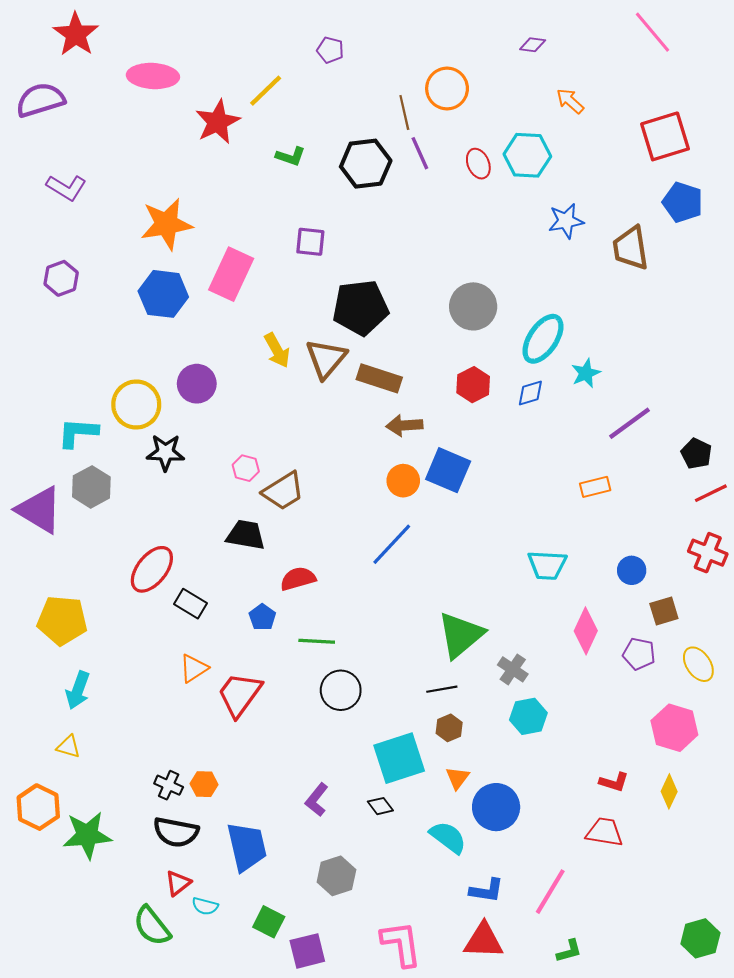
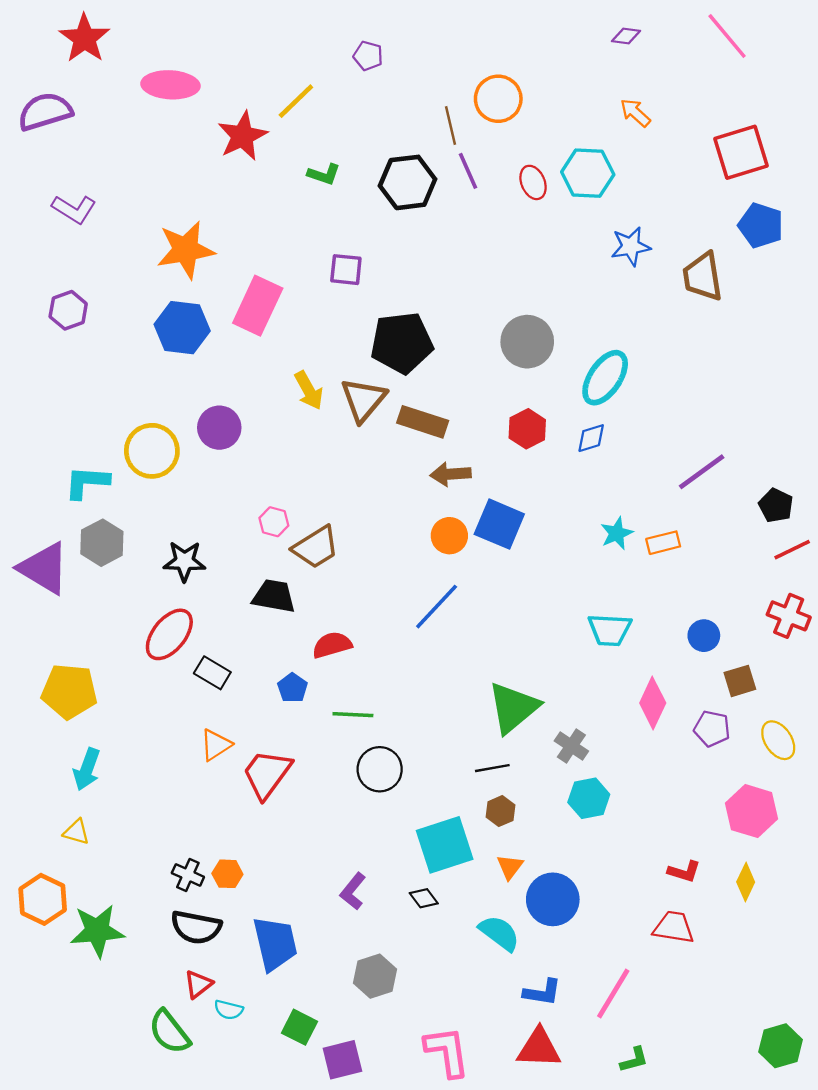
purple diamond: (533, 45) -> (626, 36), moved
cyan star: (586, 373) -> (617, 533), moved
black star: (165, 452) -> (184, 561), moved

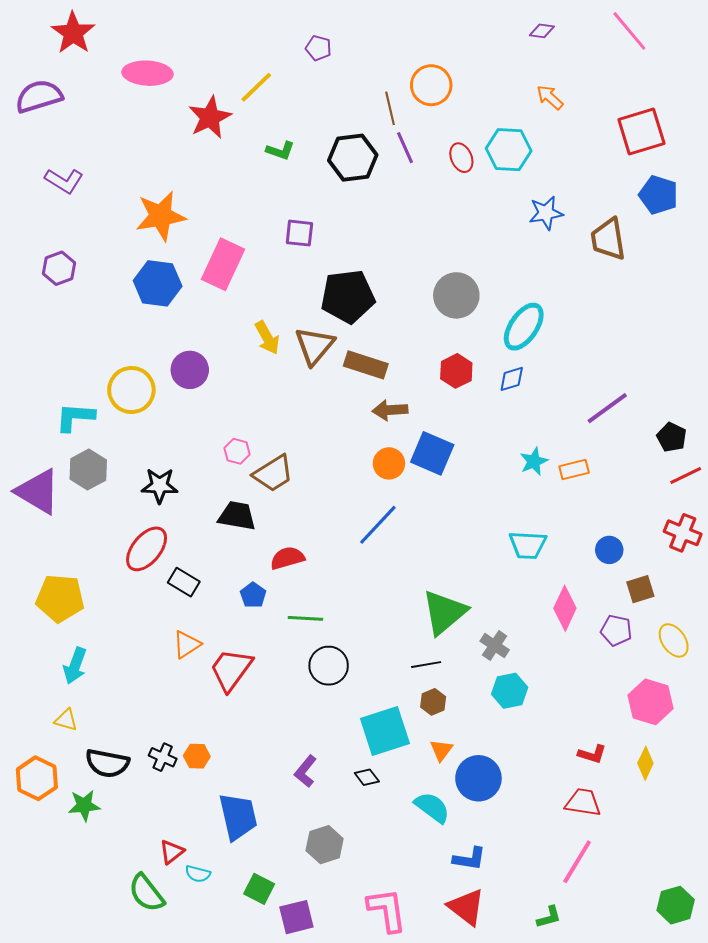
black semicircle: (196, 927) -> (107, 763), moved
green star: (97, 931) -> (84, 805), size x0.7
pink line: (613, 994) -> (577, 862), moved
red triangle: (539, 1048) -> (466, 907), turned 36

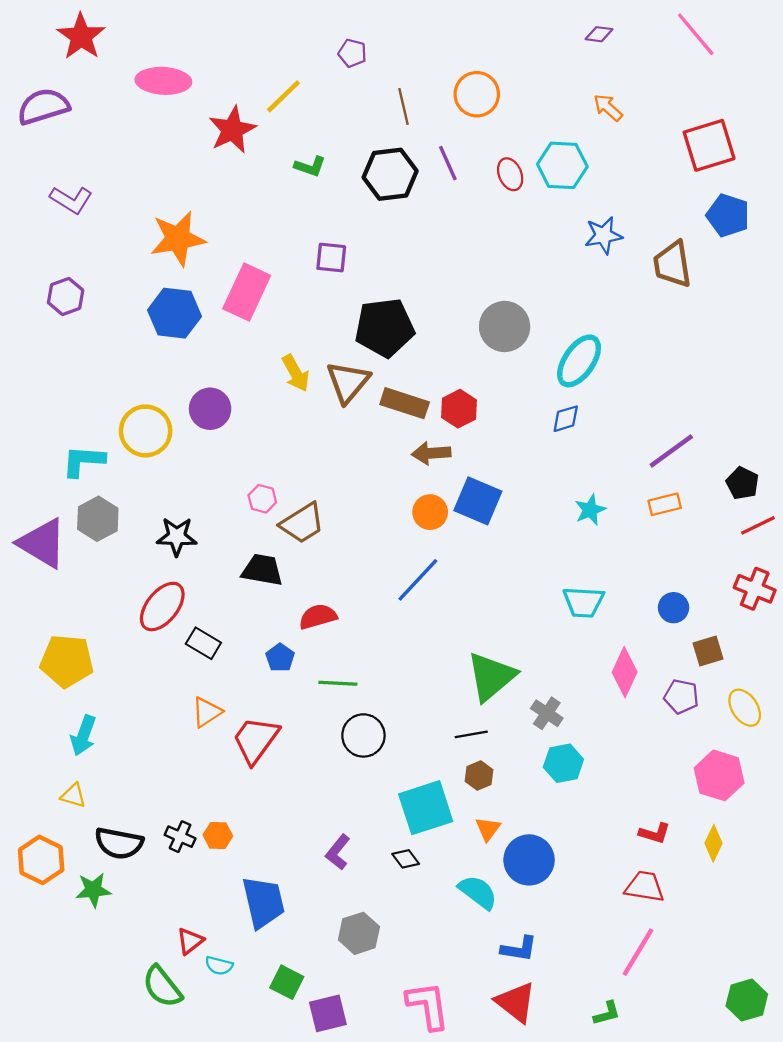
brown line: (390, 108) -> (403, 106), moved
red hexagon: (456, 371) -> (459, 409), moved
orange rectangle: (574, 469) -> (665, 504), moved

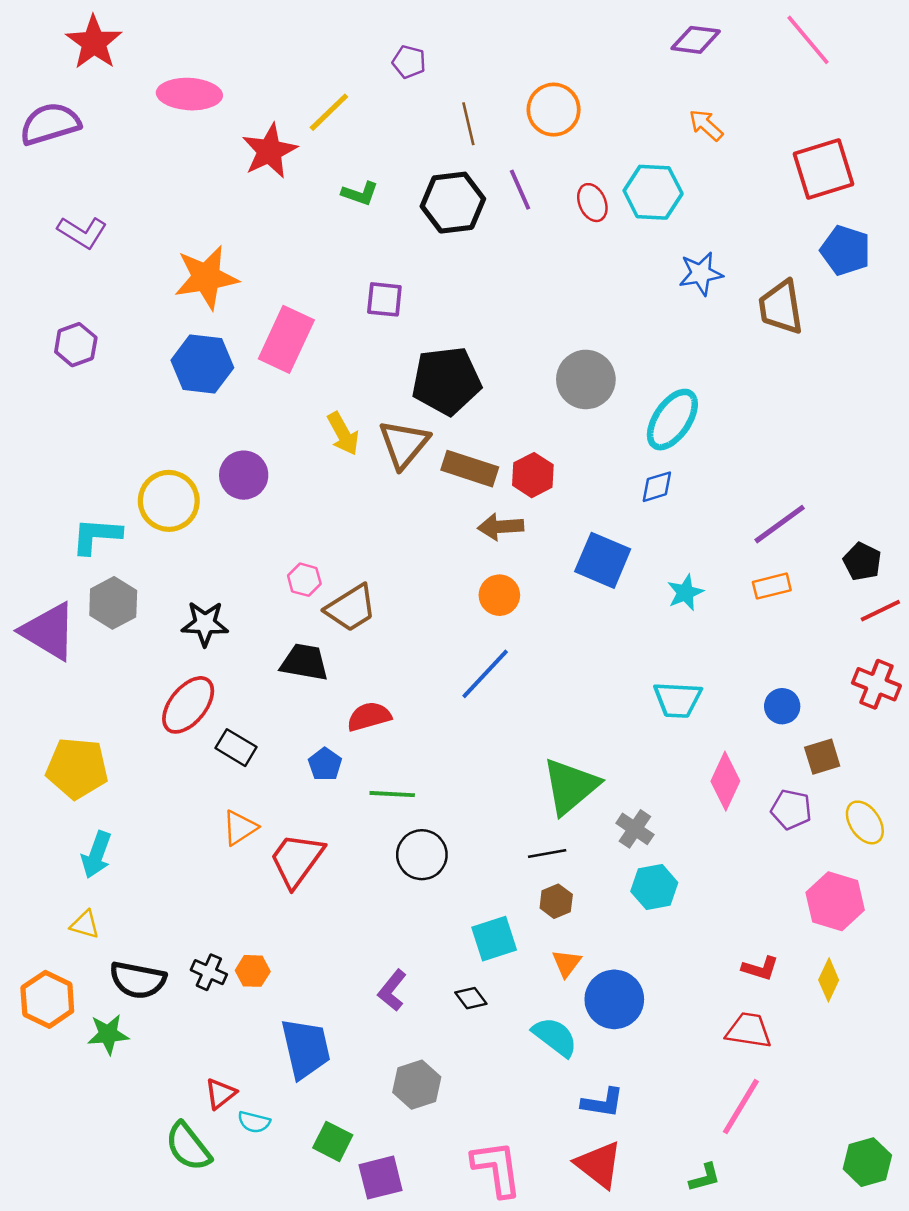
purple diamond: (599, 34) -> (696, 40), size x1.5
blue square: (478, 501) -> (603, 560), moved
cyan square: (426, 808) -> (494, 939), size x0.7

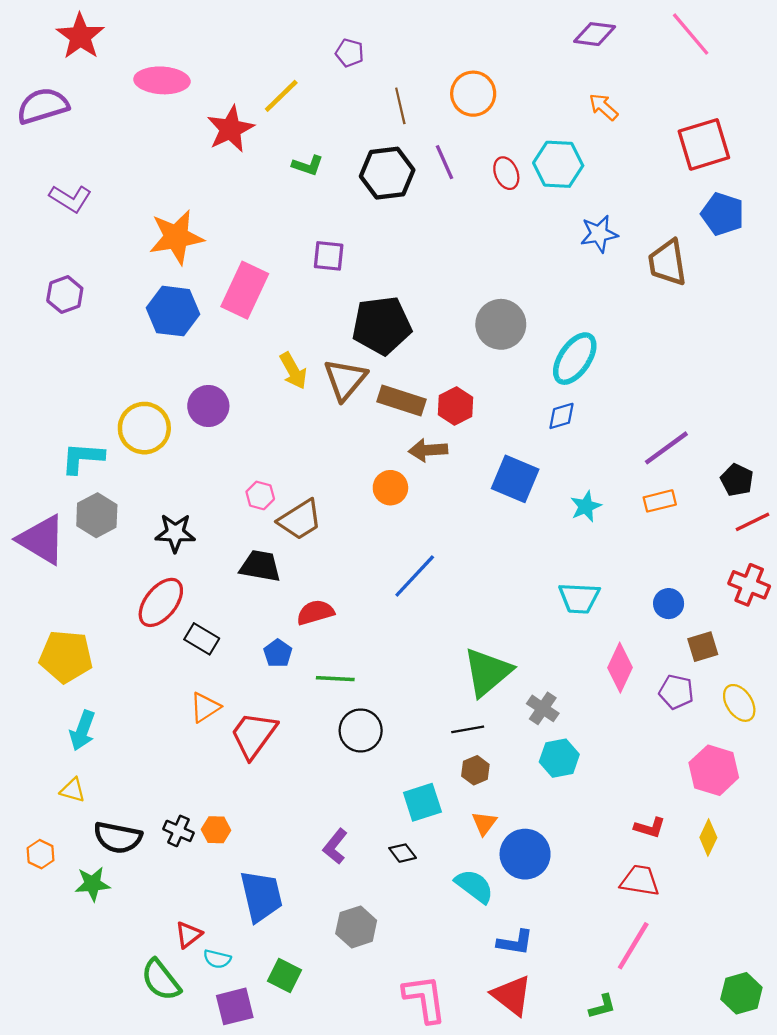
orange circle: (499, 595) -> (390, 488), moved
orange hexagon: (47, 999) -> (41, 854), size x0.6
purple square: (381, 1178) -> (235, 1006), moved

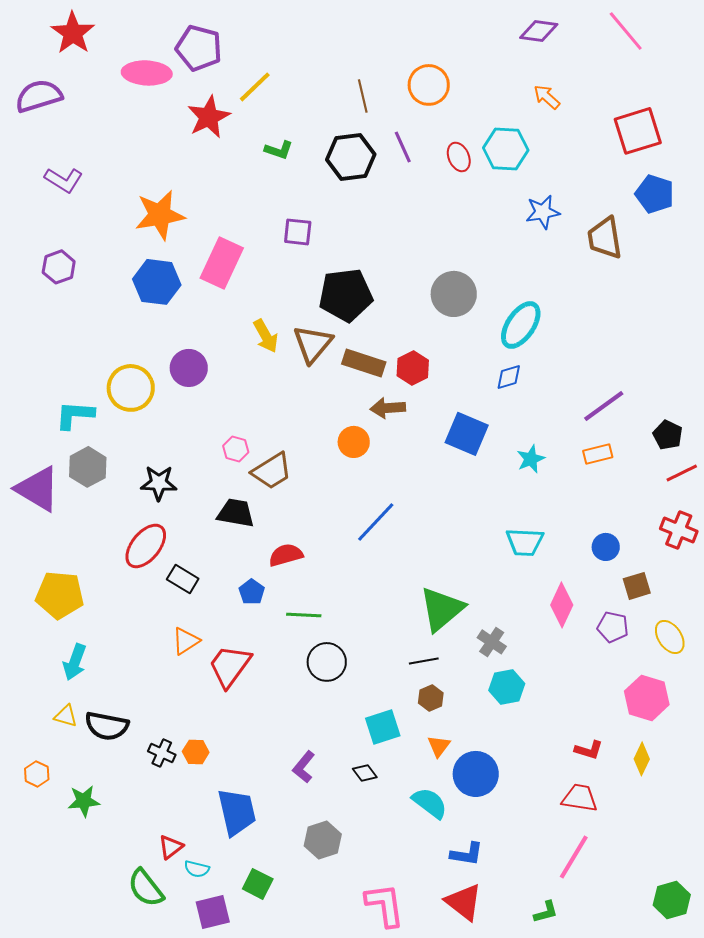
purple pentagon: (350, 53) -> (199, 48), moved, size x1.8
black semicircle: (118, 838) -> (107, 726), moved

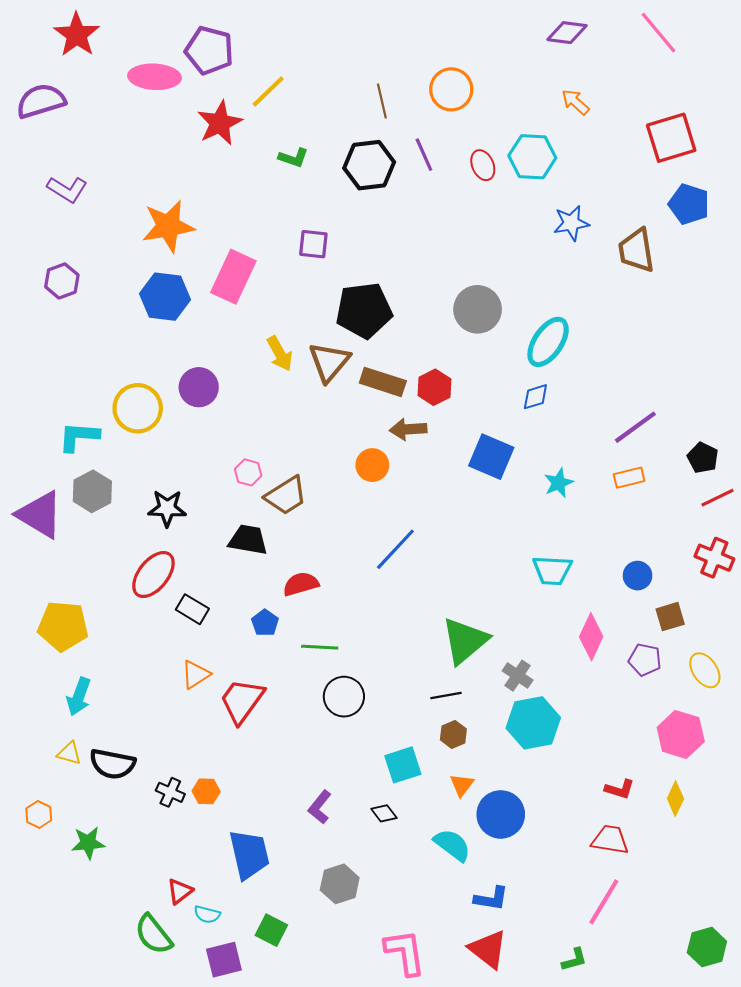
cyan hexagon: (507, 687) -> (533, 723), size x1.4

